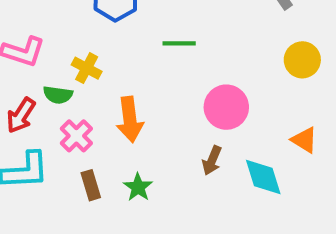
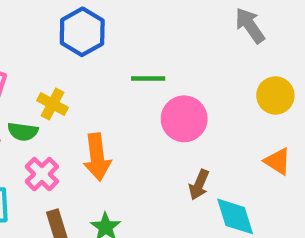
pink circle: (226, 107) -> (184, 119), moved
orange triangle: (304, 140) -> (278, 161), moved
brown arrow: (212, 161) -> (199, 185), moved

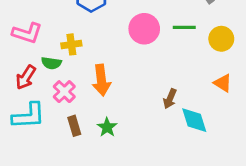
green line: (148, 78) -> (184, 27), moved
yellow cross: (52, 104) -> (71, 44), turned -36
pink circle: (184, 119) -> (144, 29), moved

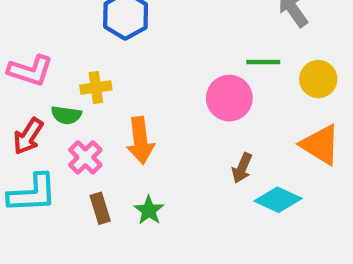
pink circle: (144, 29) -> (229, 98), moved
orange triangle: (223, 83) -> (320, 145), size x1.5
cyan diamond: (194, 120) -> (278, 200), turned -48

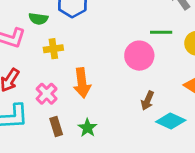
green semicircle: (66, 115) -> (38, 19), moved

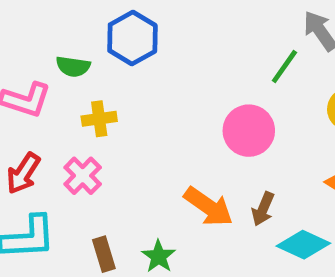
green line: (161, 32) -> (284, 66), moved, turned -55
orange arrow: (82, 83) -> (208, 207), moved, turned -48
pink cross: (47, 94) -> (83, 176), moved

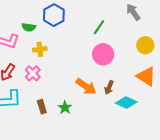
green line: (284, 66) -> (99, 27), moved

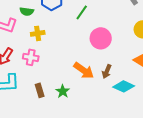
green line: (99, 27) -> (82, 12), moved
pink cross: (33, 73) -> (31, 57), turned -35

